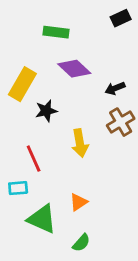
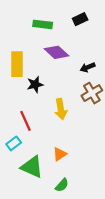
black rectangle: (121, 18) -> (80, 19), moved
yellow rectangle: (22, 84) -> (17, 64), turned -30
cyan rectangle: (18, 188) -> (14, 143), turned -32

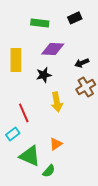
purple diamond: (57, 52) -> (53, 49), turned -40
black star: (35, 84) -> (44, 75), moved
green semicircle: (62, 185) -> (49, 171), moved

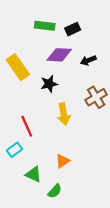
black rectangle: (75, 18) -> (73, 29), moved
yellow rectangle: (16, 60) -> (18, 67), turned -35
black arrow: (82, 63) -> (88, 60), moved
green triangle: (30, 156) -> (33, 174), size x0.7

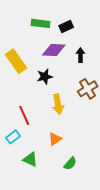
black arrow: (88, 60) -> (80, 55), turned 112
orange triangle: (63, 161) -> (55, 139), moved
green semicircle: (55, 191) -> (70, 163), moved

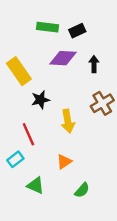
black star: (45, 77) -> (40, 100), moved

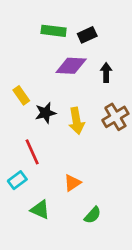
yellow rectangle: (19, 71) -> (21, 95), moved, size x0.6
yellow arrow: (68, 121) -> (76, 121), moved

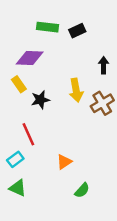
purple diamond: (71, 66) -> (30, 58), moved
black arrow: (106, 73) -> (104, 65), moved
yellow arrow: (76, 121) -> (76, 90), moved
green triangle: (40, 210) -> (18, 188), moved

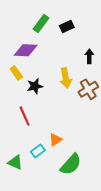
green rectangle: (47, 27) -> (41, 23), turned -60
cyan rectangle: (15, 159) -> (38, 151), moved
green semicircle: (82, 190) -> (71, 164), size x1.6

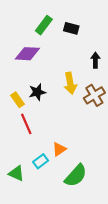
black rectangle: (67, 27) -> (71, 28), turned 40
yellow rectangle: (16, 73) -> (17, 100), moved

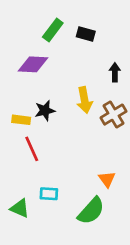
yellow rectangle: (17, 100) -> (21, 120), turned -48
orange triangle: (59, 149) -> (107, 179), moved, turned -32
cyan rectangle: (41, 161) -> (49, 194), turned 40

